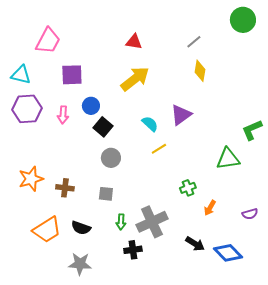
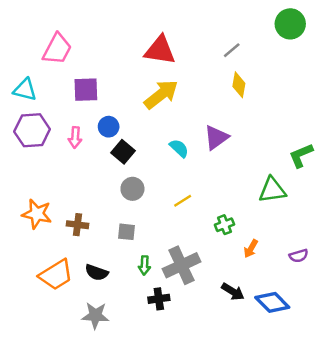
red triangle: (134, 42) -> (160, 50), size x1.6
yellow line: (159, 149) -> (183, 201), moved
orange star: (31, 179) -> (37, 214), turned 30

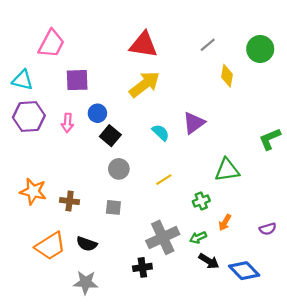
green circle: (290, 24) -> (260, 49), moved
yellow diamond: (239, 85) -> (227, 76), moved
green triangle: (272, 190) -> (227, 170), moved
green arrow: (144, 265) -> (198, 237), moved, turned 63

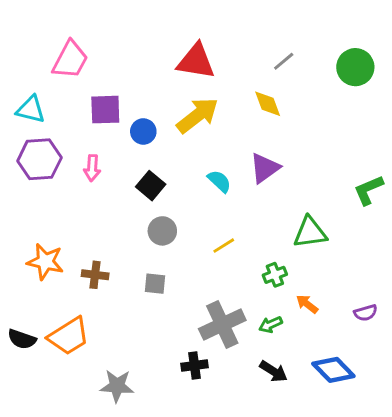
yellow diamond: (227, 76) -> (268, 104), moved, turned -30
blue circle: (97, 113) -> (143, 131), moved
orange arrow: (225, 222) -> (307, 304), turned 98
black semicircle: (87, 244) -> (22, 339), moved
black arrow: (209, 261) -> (273, 371), moved

